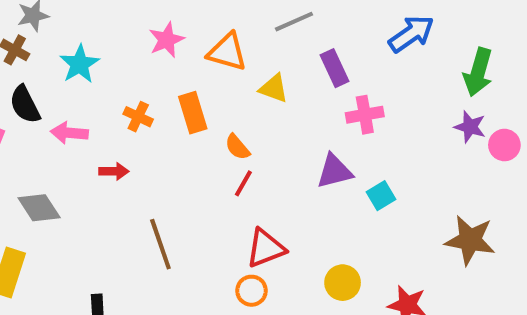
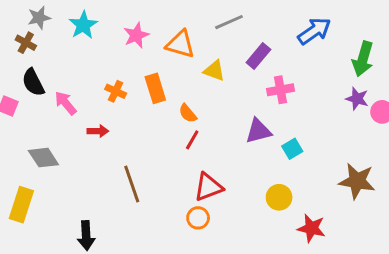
cyan star: (80, 64) -> (83, 25), moved
purple rectangle: (334, 68) -> (258, 56), turned 65
pink arrow: (69, 133) -> (66, 103), turned 45
yellow circle: (343, 283) -> (279, 197), moved

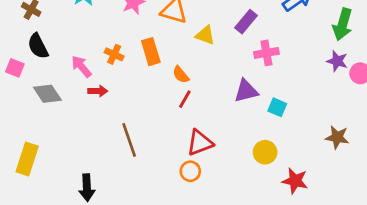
pink arrow: (66, 103) -> (81, 67), moved
cyan square: (292, 149) -> (277, 107), turned -36
gray diamond: (43, 158) -> (47, 94), moved
brown star: (357, 181) -> (337, 137), size x0.7

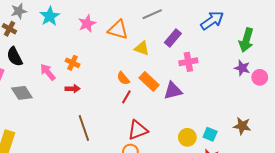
orange rectangle: (151, 52) -> (149, 81), moved, turned -30
red arrow: (98, 91) -> (73, 89), moved
cyan square: (277, 107) -> (210, 134), moved

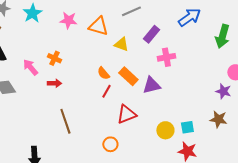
pink star: (87, 24) -> (68, 20), turned 30
purple star: (242, 68) -> (223, 91), moved
red triangle: (138, 130) -> (126, 114), moved
cyan square: (210, 134) -> (187, 127), turned -32

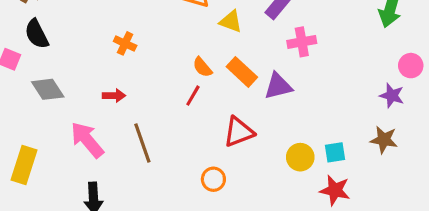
pink arrow: (30, 67) -> (87, 140), moved, size x1.4
red arrow: (54, 83) -> (114, 96), moved
red line: (106, 91) -> (193, 96), moved

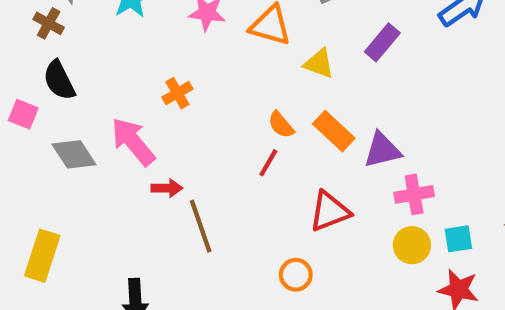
pink cross: (302, 42) -> (414, 194), moved
orange cross: (125, 43) -> (177, 93), turned 35
red arrow: (114, 96) -> (167, 188), moved
pink arrow: (87, 140) -> (133, 142), moved

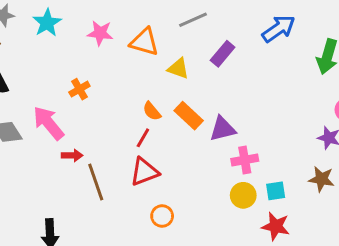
red triangle: (330, 211) -> (144, 172), moved

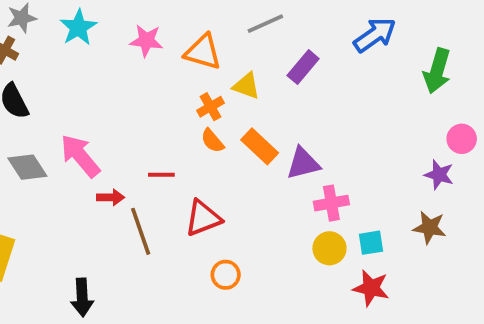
orange cross: (79, 89) -> (211, 107), moved
red line: (143, 138) -> (161, 175), moved, turned 60

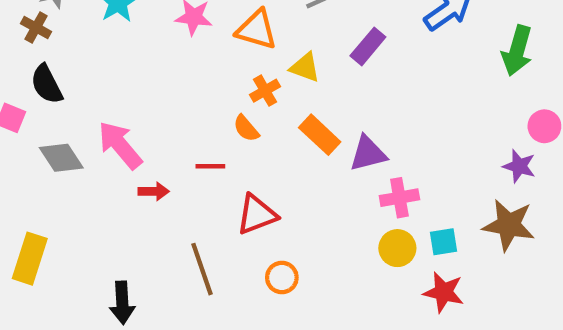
orange semicircle: (212, 141) -> (246, 128), moved
brown star: (430, 228) -> (509, 225), size x1.4
brown line: (141, 231) -> (202, 269), moved

